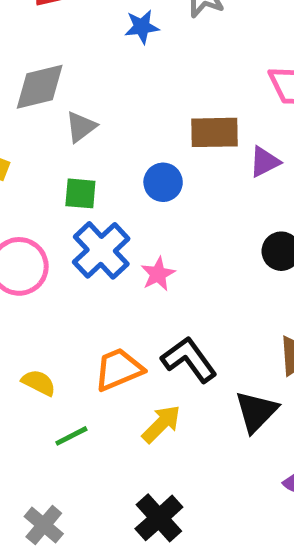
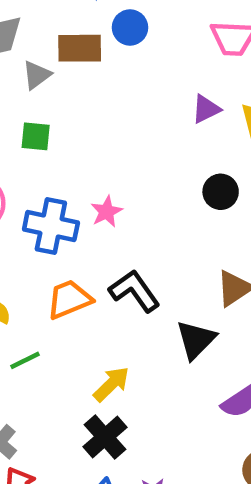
brown rectangle: (215, 132) -> (80, 48), moved
blue circle: (163, 182) -> (130, 27), moved
blue cross: (101, 250) -> (51, 226), moved, turned -36
yellow arrow: (161, 424) -> (111, 384), moved

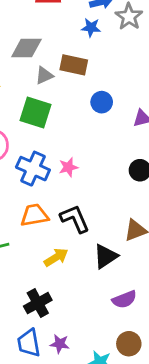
blue circle: (130, 27) -> (102, 102), moved
green square: (36, 136) -> (36, 112), size x1.6
yellow arrow: (111, 384) -> (56, 257), moved

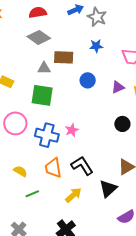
blue star: (91, 28) -> (96, 46), moved
gray diamond: (26, 48) -> (39, 37), moved, turned 45
gray triangle: (44, 75) -> (44, 68), turned 32
orange trapezoid: (34, 215) -> (53, 168), turned -80

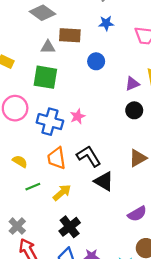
purple triangle: (118, 87) -> (132, 84), moved
black triangle: (108, 189) -> (104, 181), moved, turned -48
yellow arrow: (73, 195) -> (62, 193), moved

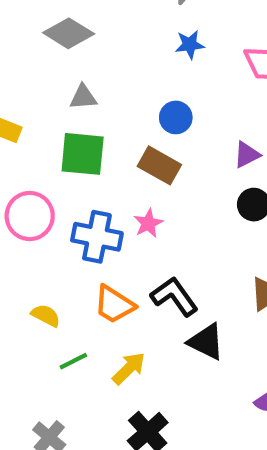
brown rectangle: (70, 35) -> (159, 165), moved, turned 30
orange trapezoid: (57, 158) -> (114, 305), turned -45

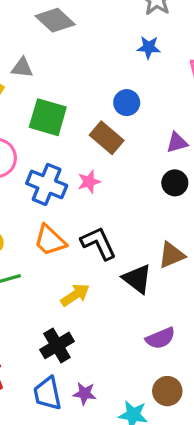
gray triangle: (83, 97) -> (22, 68), moved
black triangle: (206, 342) -> (137, 279), moved
yellow arrow: (129, 368) -> (75, 295), moved

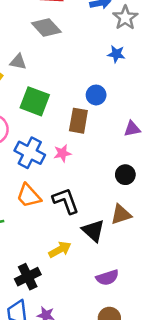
brown rectangle: (107, 138) -> (78, 121), turned 55
black circle: (175, 183) -> (125, 175), moved
yellow arrow: (75, 295) -> (60, 250), moved

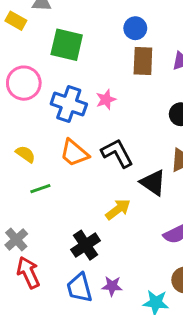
brown rectangle: (78, 121) -> (143, 61), moved

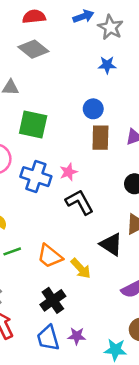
orange trapezoid: (74, 153) -> (50, 256), moved
black L-shape: (117, 153) -> (80, 202), moved
yellow arrow: (118, 209) -> (81, 268), turned 85

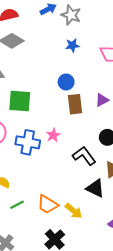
black L-shape: (80, 202) -> (84, 156), moved

